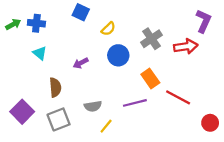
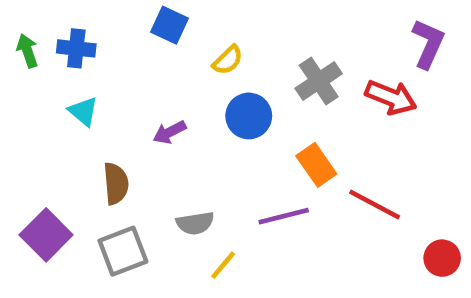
green arrow: (13, 24) -> (27, 51), turned -80
red arrow: (186, 46) -> (391, 97), turned 30

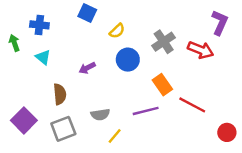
green arrow: (27, 51) -> (14, 43), moved

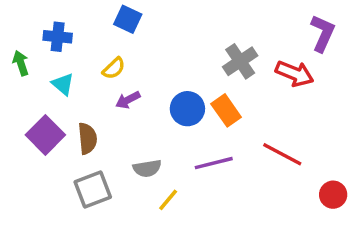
yellow semicircle: (117, 31) -> (114, 68), moved
blue circle: (128, 60) -> (187, 109), moved
orange rectangle: (162, 85) -> (226, 110), moved
purple square: (24, 120) -> (45, 135), moved

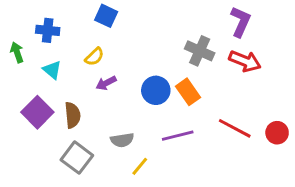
purple L-shape: (323, 33) -> (241, 22), moved
gray cross: (240, 61) -> (200, 51), turned -32
gray square: (93, 189) -> (77, 158), turned -32
red circle: (333, 195) -> (277, 133), moved

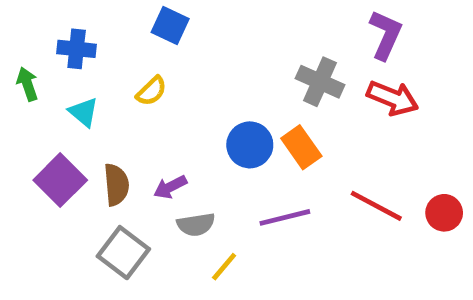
purple arrow: (106, 83) -> (170, 187), moved

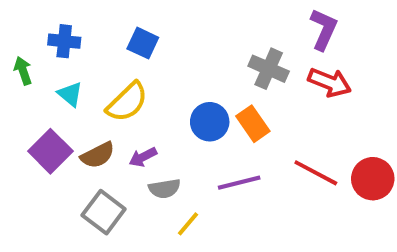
blue square: (170, 25) -> (143, 43), moved
yellow semicircle: (151, 91) -> (127, 102), moved, size x1.6
brown semicircle: (116, 185) -> (98, 155), turned 68
red circle: (444, 213) -> (373, 179), size x1.4

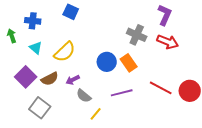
blue square: (143, 43) -> (71, 12), moved
gray semicircle: (164, 189) -> (84, 96), turned 49
gray square: (104, 212) -> (40, 108), moved

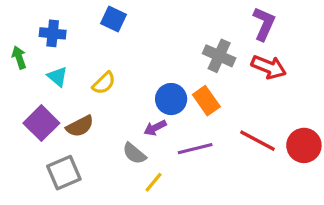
yellow semicircle: (65, 52) -> (104, 83), size x0.7
purple arrow: (73, 80) -> (155, 128), moved
gray square: (40, 108) -> (64, 173), turned 30

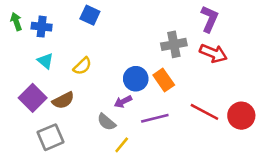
gray cross: (219, 56) -> (174, 44), turned -35
green arrow: (19, 57) -> (16, 21), moved

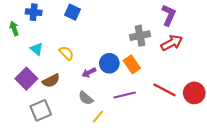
green arrow: (16, 21) -> (14, 28), moved
blue cross: (42, 27) -> (34, 12), moved
red arrow: (213, 53) -> (172, 43), turned -50
yellow semicircle: (82, 66) -> (66, 53), turned -91
purple arrow: (123, 102) -> (89, 72), moved

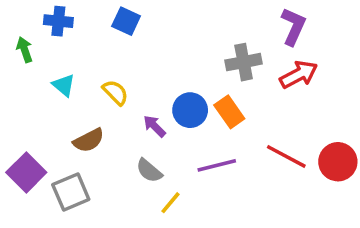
purple arrow: (89, 72) -> (155, 126), turned 72
purple square: (26, 79) -> (26, 172), moved

